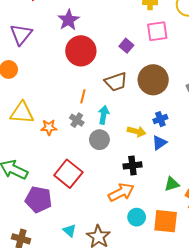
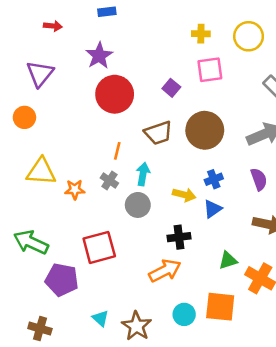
red square: (68, 174) -> (99, 247), turned 36
cyan circle: (137, 217) -> (184, 314), moved

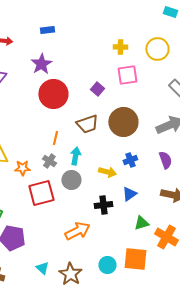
blue triangle: (212, 209) -> (129, 194), moved
red square: (99, 247) -> (41, 193), moved
orange arrow: (165, 271) -> (77, 231), moved

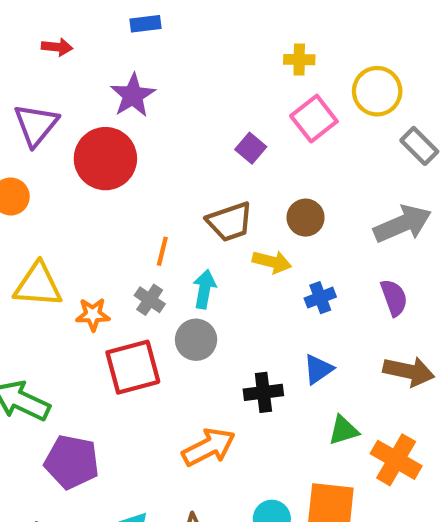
yellow circle: (157, 49) -> (377, 91), moved
pink square: (127, 75) -> (314, 119), turned -30
red circle: (53, 94) -> (105, 159), moved
brown circle: (123, 122) -> (306, 218), size x0.6
yellow arrow: (107, 172) -> (272, 262), moved

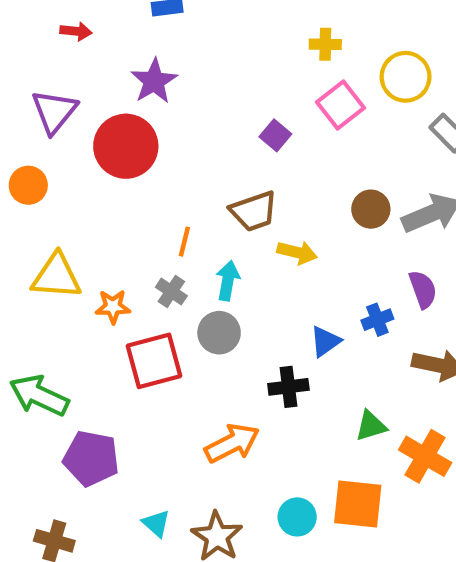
brown circle: (306, 218) -> (371, 209), moved
blue cross: (320, 298) -> (377, 320), moved
blue triangle: (318, 369) -> (325, 341), moved

